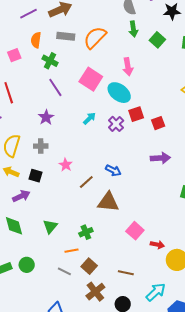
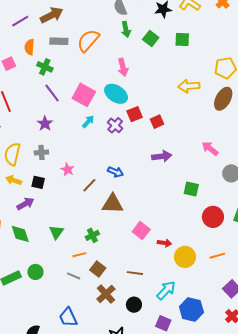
pink square: (91, 79) -> (84, 95), moved

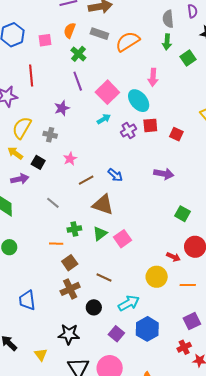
red square: (157, 122) -> (176, 134), moved, turned 32
green triangle: (56, 232) -> (100, 234), moved
red arrow: (165, 243) -> (173, 257), moved
gray line: (74, 276) -> (53, 203), moved

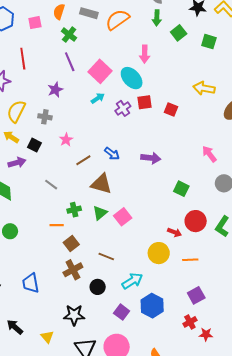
purple arrow: (164, 174) -> (151, 158), moved

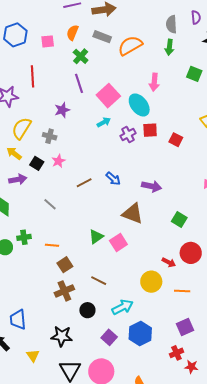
green square: (179, 33) -> (194, 74), moved, turned -35
pink star: (66, 140) -> (58, 161), moved
brown triangle: (101, 184) -> (133, 213), moved
green cross: (74, 210) -> (24, 237), moved
blue trapezoid: (31, 283) -> (18, 319), moved

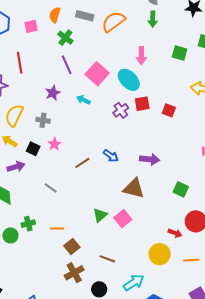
green square: (194, 74) -> (180, 53), moved
cyan arrow: (104, 122) -> (83, 100), moved, turned -120

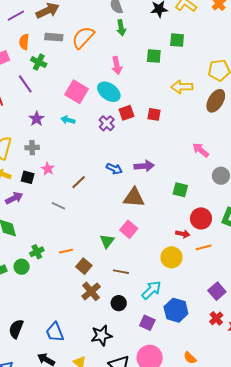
purple line: (67, 65) -> (25, 84), moved
blue arrow: (111, 156) -> (114, 169), moved
gray line: (51, 188) -> (58, 206), moved
green triangle: (100, 215) -> (107, 241), moved
orange line: (191, 260) -> (204, 247), moved

